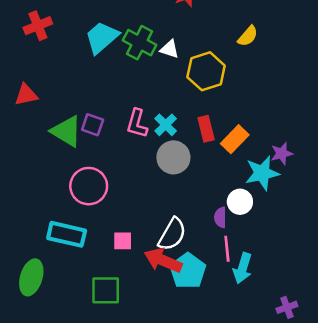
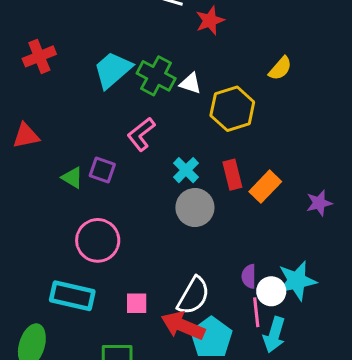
pink L-shape: (137, 123) -> (141, 134), moved, turned 36
green triangle: (67, 131) -> (72, 178), size x0.6
cyan star: (262, 173) -> (297, 281), moved
white circle: (240, 202) -> (271, 291), moved

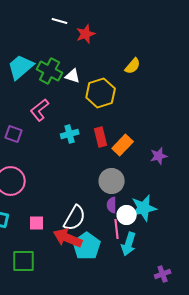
cyan cross: (186, 170) -> (70, 134), turned 30
gray circle: (195, 207) -> (112, 181), moved

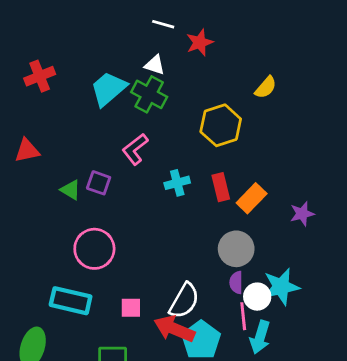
white triangle: (73, 76) -> (155, 65), moved

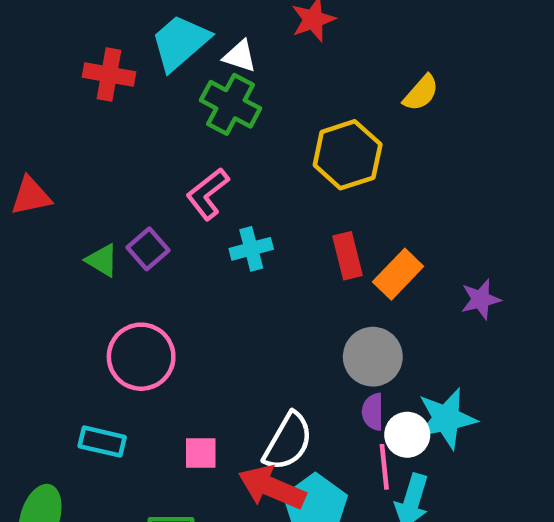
red cross: (40, 76) -> (109, 75), moved, turned 32
cyan trapezoid: (108, 89) -> (180, 42), moved
purple square: (99, 183) -> (148, 249), turned 30
cyan cross: (177, 183) -> (251, 249), moved
cyan rectangle: (71, 301) -> (102, 442), size x0.7

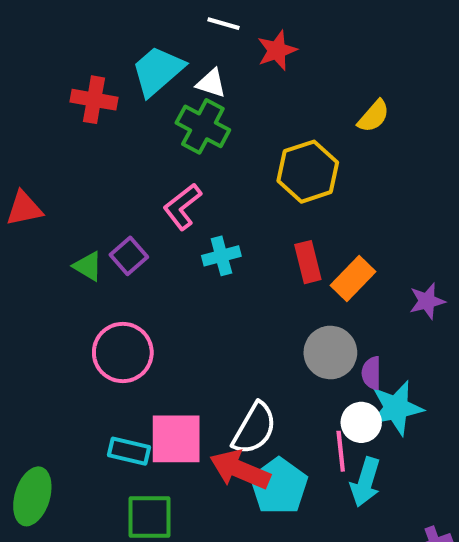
purple semicircle: (373, 412) -> (371, 373), moved
cyan rectangle: (102, 442) -> (129, 451), moved
pink square: (201, 453) -> (176, 439), size x1.8

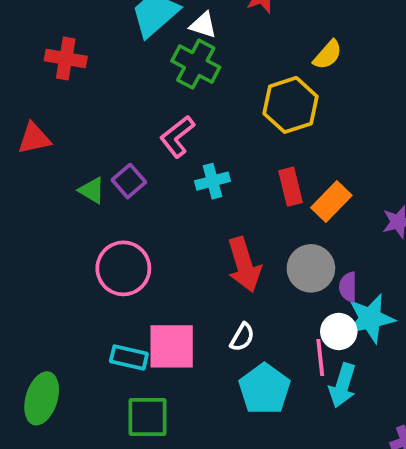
red cross: (94, 100) -> (66, 58), moved
yellow semicircle: (374, 116) -> (328, 55), moved
white semicircle: (254, 429) -> (242, 337), size x0.6
red arrow: (240, 470) -> (244, 265), moved, turned -130

